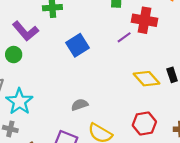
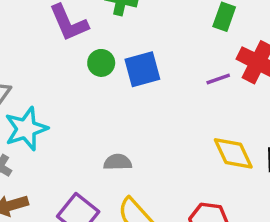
green circle: (14, 55) -> (101, 63), moved

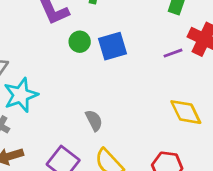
gray semicircle: (118, 162) -> (94, 120), turned 65

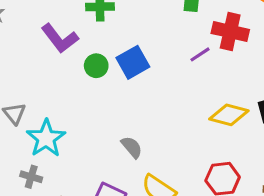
yellow diamond: (186, 112) -> (229, 115), turned -36

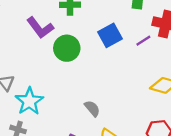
blue square: (133, 62) -> (110, 35), moved
green circle: (96, 66) -> (67, 48), size x1.5

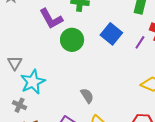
blue square: (110, 35) -> (111, 34), turned -30
purple line: (143, 41) -> (140, 42), turned -32

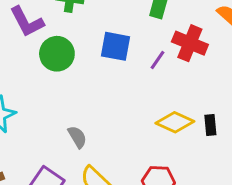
blue square: (111, 34) -> (115, 46), turned -30

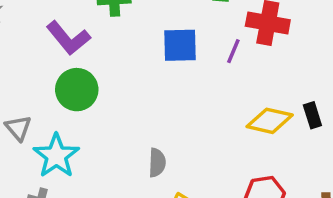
green circle: (57, 54) -> (77, 90), moved
gray semicircle: (77, 137) -> (157, 163), turned 45

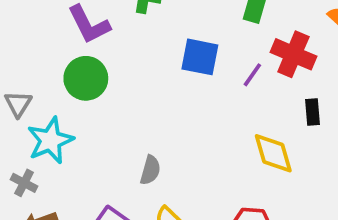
black rectangle: (312, 115) -> (312, 112), moved
yellow diamond: (270, 121) -> (273, 153), turned 48

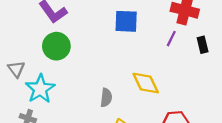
purple line: (252, 75) -> (171, 39), moved
yellow diamond: (273, 153) -> (146, 83), moved

